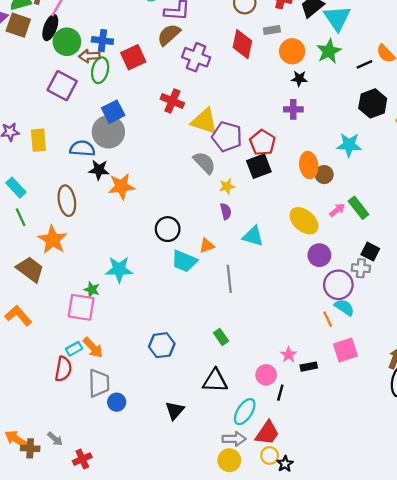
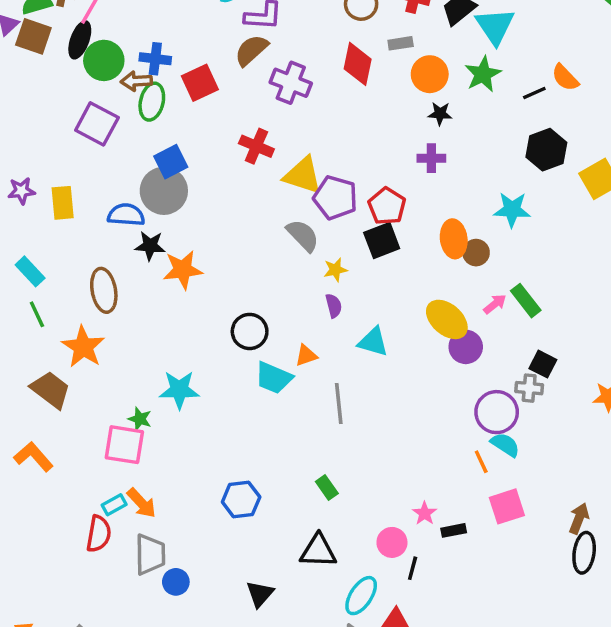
purple circle: (319, 255) -> (466, 347), moved

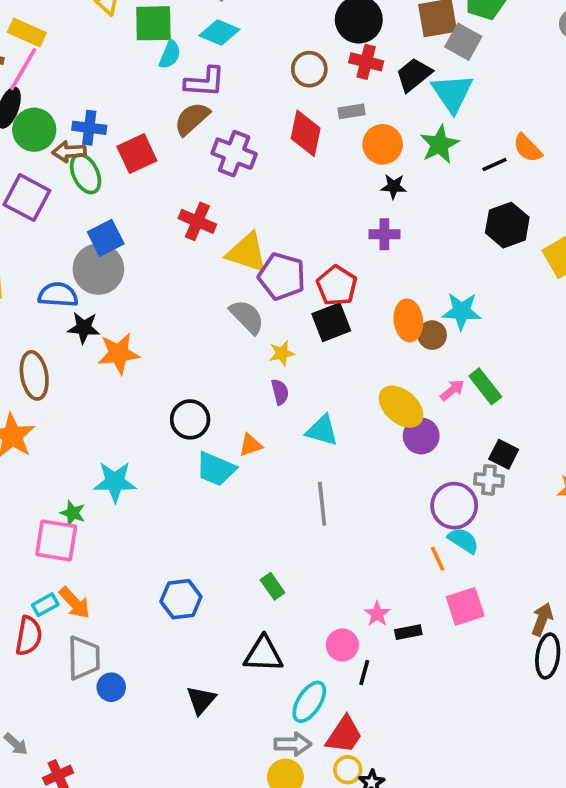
green ellipse: (152, 102) -> (86, 174), turned -39
cyan star: (512, 210) -> (461, 311), moved
gray line: (339, 403) -> (322, 504), moved

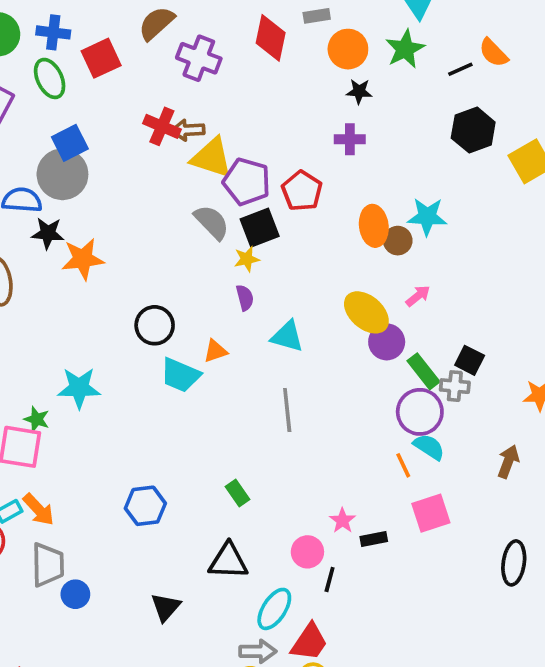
brown arrow: (69, 152) -> (188, 130), moved
black square: (331, 322) -> (260, 228), moved
green rectangle: (485, 386) -> (423, 371), moved
brown arrow: (542, 619) -> (508, 462), moved

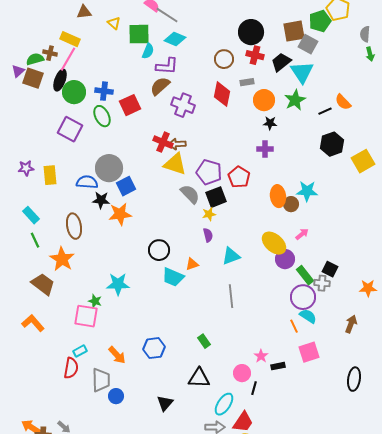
blue square: (70, 143) -> (126, 186), moved
yellow triangle: (212, 158) -> (175, 164), moved
cyan triangle: (287, 336) -> (231, 256), turned -36
orange arrow: (39, 509) -> (117, 355), moved

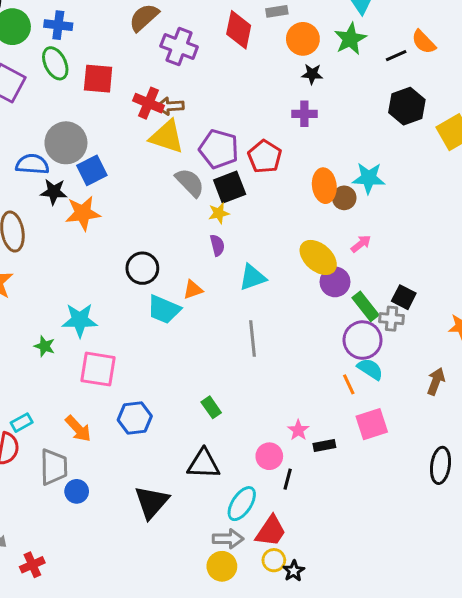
red square: (130, 105) -> (98, 79), moved, turned 30
pink square: (86, 316) -> (98, 369), moved
black triangle: (165, 403) -> (152, 502), size x1.4

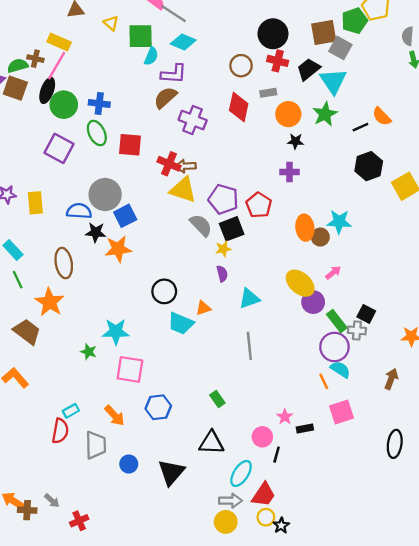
blue circle: (77, 491) -> (129, 464), moved

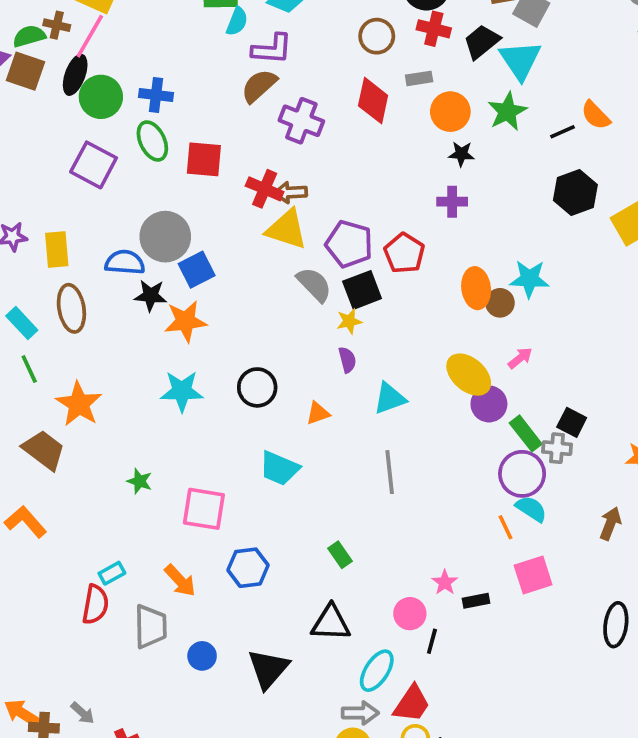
brown ellipse: (64, 263) -> (71, 308), moved
cyan trapezoid: (181, 323) -> (279, 468), moved
cyan star: (116, 332) -> (182, 391), moved

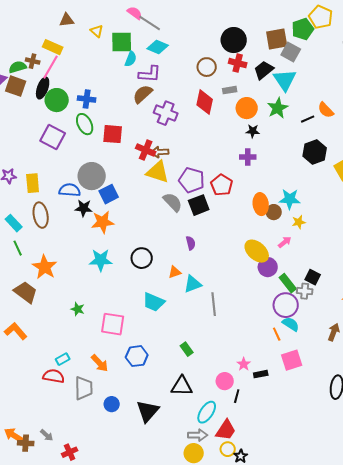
yellow star: (349, 321) -> (299, 222), moved
cyan triangle: (390, 398) -> (193, 284), moved
red semicircle: (95, 604) -> (54, 376), turned -90

